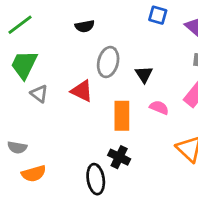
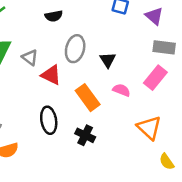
gray triangle: (39, 94) -> (30, 57), moved
orange rectangle: (122, 116) -> (88, 98), turned -36
black ellipse: (96, 179) -> (49, 120), moved

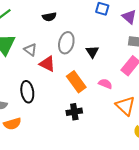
pink semicircle: (122, 90) -> (105, 84), moved
black ellipse: (49, 120) -> (27, 92), moved
black cross: (85, 135) -> (74, 112), turned -35

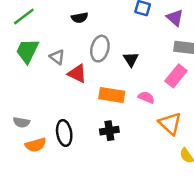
orange rectangle: (76, 82) -> (112, 95), turned -45
black ellipse: (27, 92) -> (64, 133), moved

